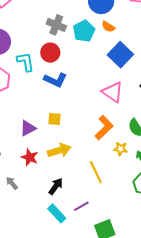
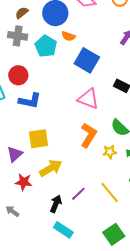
gray cross: (56, 25) -> (18, 36), moved
yellow square: (55, 119) -> (38, 139), size x1.5
yellow line: (96, 172) -> (110, 192), moved
purple line: (81, 206) -> (78, 194), moved

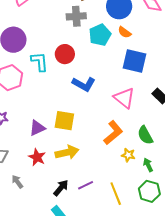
gray cross: (18, 36) -> (76, 16), turned -30
blue square: (87, 60) -> (135, 61), turned -35
blue L-shape: (30, 101) -> (84, 84), moved

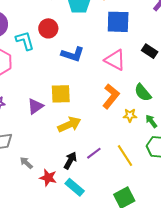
red star: (37, 157) -> (48, 178), moved

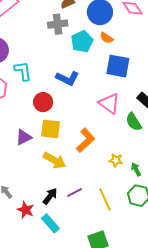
red circle: (48, 28) -> (43, 102), moved
blue L-shape: (73, 54) -> (67, 78), moved
green semicircle: (143, 93) -> (134, 122), moved
orange L-shape: (111, 96) -> (86, 140), moved
yellow arrow: (69, 124) -> (55, 160), turned 45

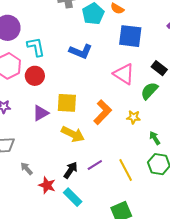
red circle: (43, 102) -> (35, 76), moved
green semicircle: (134, 122) -> (149, 91), turned 78
yellow star: (116, 160) -> (133, 117), moved

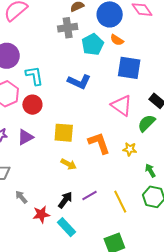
orange L-shape: (103, 112) -> (99, 143), turned -65
purple triangle: (41, 113) -> (25, 137), moved
yellow arrow: (73, 134) -> (69, 164), size x0.7
red star: (47, 185) -> (41, 214), turned -30

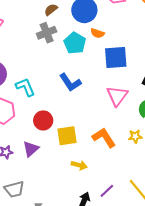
blue L-shape: (79, 82) -> (70, 82), turned 45
red circle: (32, 105) -> (43, 120), moved
pink triangle: (122, 105) -> (117, 96), turned 45

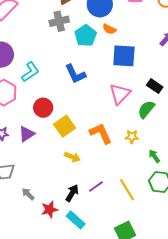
cyan L-shape: (25, 87) -> (30, 72), turned 70
yellow square: (67, 136) -> (65, 126), turned -35

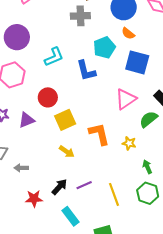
cyan pentagon: (86, 36) -> (104, 48), moved
cyan L-shape: (30, 72) -> (54, 57), moved
gray arrow: (28, 194) -> (21, 168), moved, turned -56
cyan rectangle: (76, 220) -> (71, 216), moved

